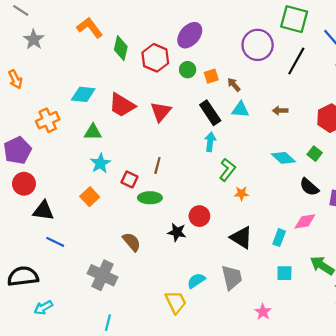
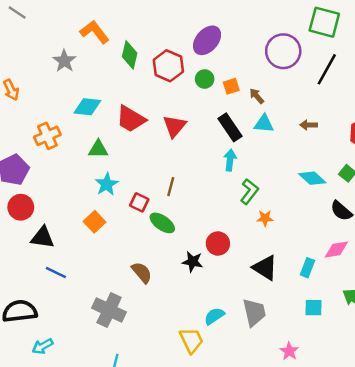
gray star: (34, 40) -> (64, 61), moved
green ellipse: (150, 198) -> (162, 223), turned 35

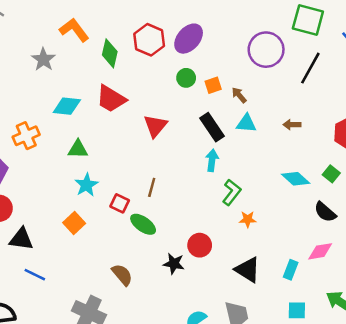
red hexagon: (168, 66) -> (149, 40), moved
red trapezoid: (131, 119) -> (111, 99), moved

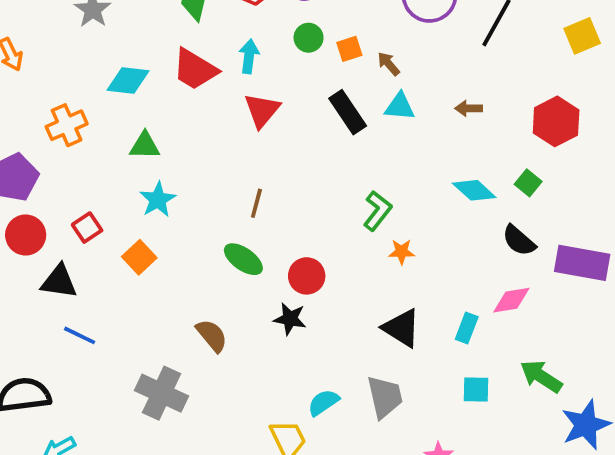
cyan arrow: (212, 160) -> (249, 56), moved
red square: (120, 203) -> (87, 228), moved, turned 30
red circle: (200, 245) -> (307, 276), moved

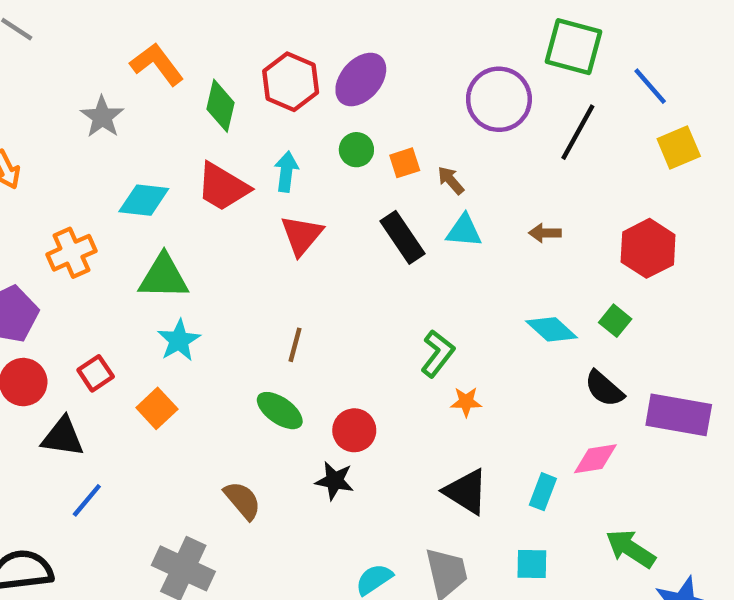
green triangle: (145, 146) -> (164, 277), size x1.4
blue line: (80, 335) -> (87, 500), turned -76
cyan square: (476, 389) -> (532, 564), moved

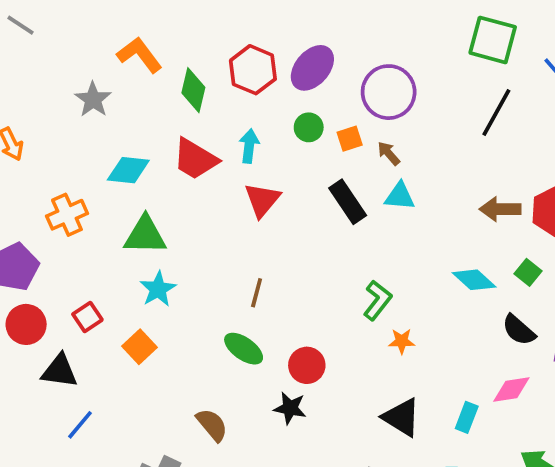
purple circle: (499, 99) -> (389, 92), moved
brown arrow: (545, 233) -> (500, 209), moved, size x1.5

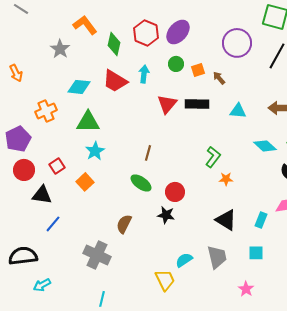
purple circle: (389, 92) -> (237, 43), moved
cyan triangle: (400, 196) -> (238, 111), moved
red triangle: (262, 200) -> (167, 104), moved
black rectangle: (348, 202) -> (197, 104), turned -55
brown semicircle: (212, 425) -> (124, 224), turned -114

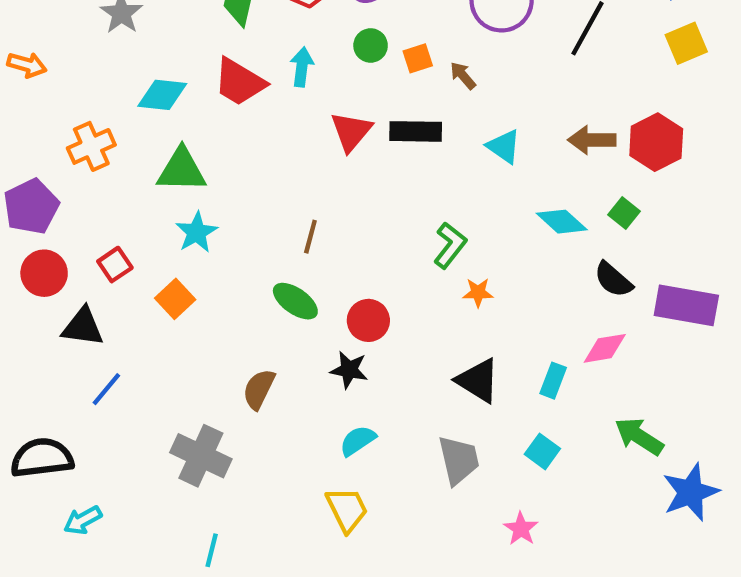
orange arrow: (16, 73) -> (27, 65), turned -48
cyan triangle: (238, 111) -> (504, 146), turned 30
cyan square: (256, 253) -> (542, 451), turned 35
cyan semicircle: (184, 260) -> (358, 441), moved

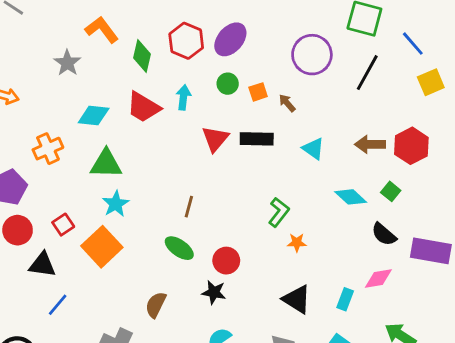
orange square: (175, 299) -> (102, 247), size x1.6

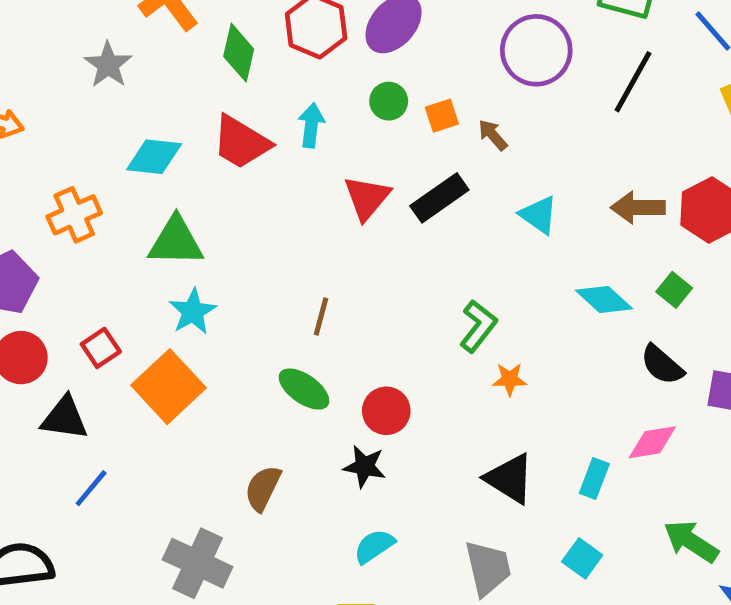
black rectangle: (257, 139) -> (439, 198), turned -36

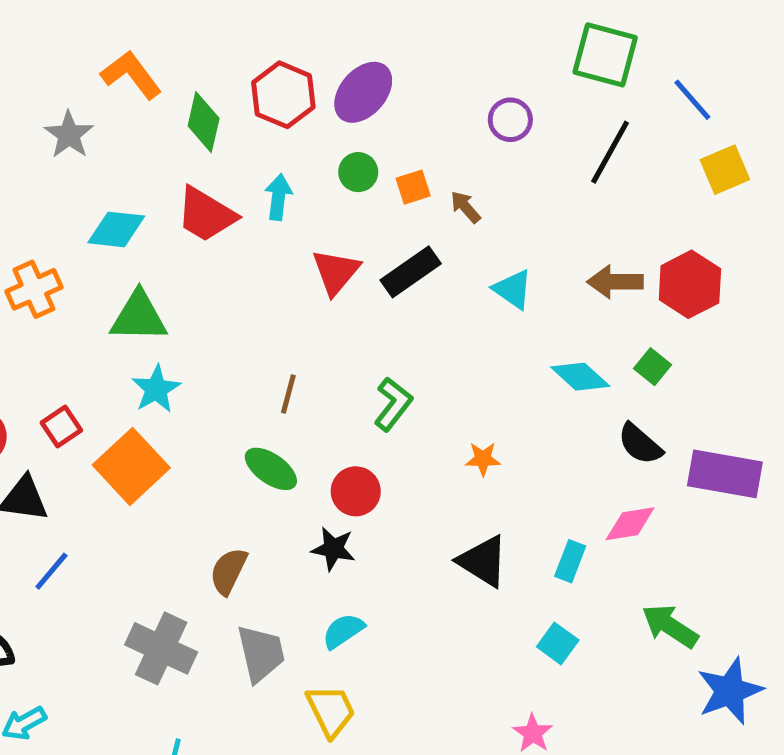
purple circle: (536, 50) -> (510, 120), size x0.6
green L-shape: (478, 326) -> (393, 404), moved
gray trapezoid: (488, 568) -> (261, 653), moved

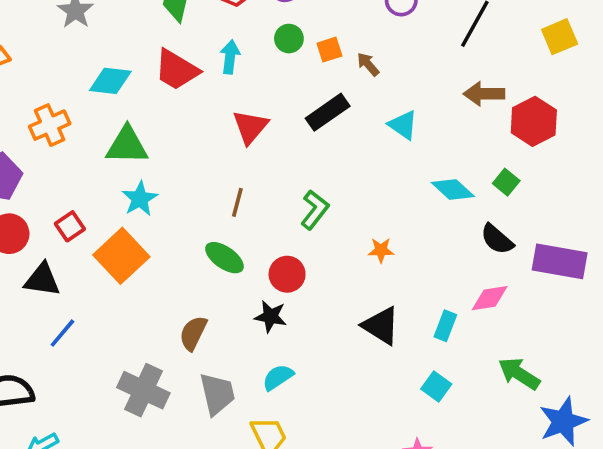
red triangle: (336, 272) -> (250, 127), moved
brown arrow: (615, 282) -> (484, 94), moved

